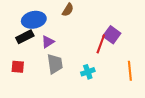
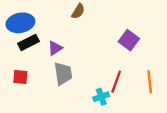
blue ellipse: (34, 20) -> (20, 23), moved
red line: (101, 44) -> (116, 82), moved
cyan cross: (88, 72) -> (101, 97), moved

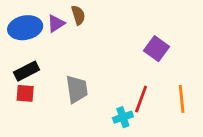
brown semicircle: (78, 11) -> (78, 15), moved, turned -49
black rectangle: (28, 42) -> (26, 71), moved
purple triangle: (55, 48) -> (56, 24), moved

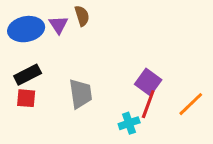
purple triangle: (56, 24) -> (58, 25), turned -30
purple square: (156, 49) -> (148, 82), moved
orange line: (182, 99) -> (191, 104), turned 52

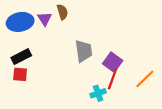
gray trapezoid: (81, 94) -> (84, 51), moved

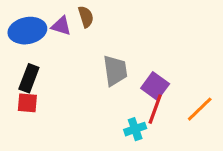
purple triangle: (45, 19) -> (61, 26), turned -40
black rectangle: (21, 57) -> (29, 78), turned -42

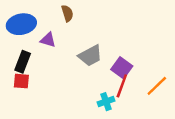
purple triangle: (61, 26) -> (48, 40), moved
gray trapezoid: (115, 71) -> (90, 56), turned 70

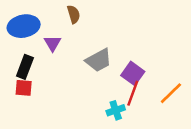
purple triangle: (48, 40) -> (53, 43), turned 42

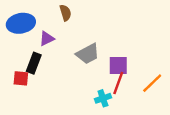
purple triangle: (53, 43) -> (47, 39), turned 35
black rectangle: (25, 67) -> (34, 63), moved
purple square: (133, 73) -> (118, 65), turned -36

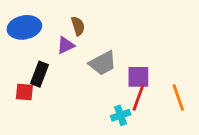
brown semicircle: (65, 13) -> (78, 26), moved
purple triangle: (47, 39) -> (66, 45), moved
orange line: (152, 83) -> (178, 97), turned -65

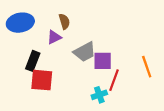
purple square: (138, 77) -> (103, 61), moved
red square: (24, 92) -> (42, 80), moved, size x1.5
orange line: (178, 97) -> (147, 67), moved

